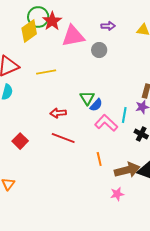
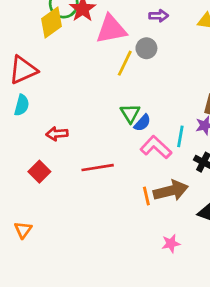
yellow line: (46, 72) -> (125, 63), moved, turned -54
red arrow: (58, 113) -> (57, 134), moved
red line: (63, 138) -> (98, 168), turned -30
brown arrow: (127, 170) -> (171, 191), moved

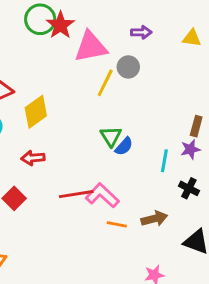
yellow diamond: (52, 22) -> (36, 112), moved
pink L-shape: (156, 147) -> (102, 196), moved
brown arrow: (171, 191) -> (154, 219), size x0.7
orange line: (146, 196) -> (117, 224), moved, turned -66

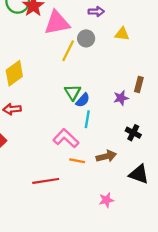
yellow triangle: (192, 38) -> (122, 34), moved
purple star: (190, 149) -> (121, 98), moved
cyan line: (164, 161) -> (87, 119), moved
red line: (76, 194) -> (46, 181), moved

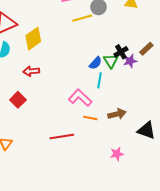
yellow line: (68, 51) -> (82, 18), turned 48
brown rectangle: (139, 84) -> (146, 49), turned 32
green triangle: (73, 92) -> (111, 61), moved
black cross: (133, 133) -> (121, 52), moved, turned 32

